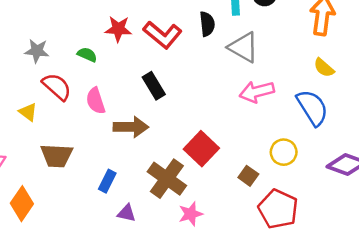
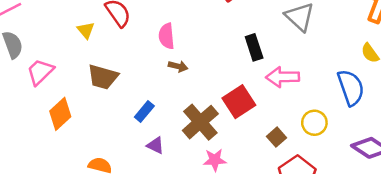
black rectangle: (154, 86) -> (254, 47), moved
pink arrow: (257, 92) -> (283, 77), moved
pink semicircle: (96, 101) -> (167, 36), moved
brown arrow: (131, 127) -> (178, 66), size x0.6

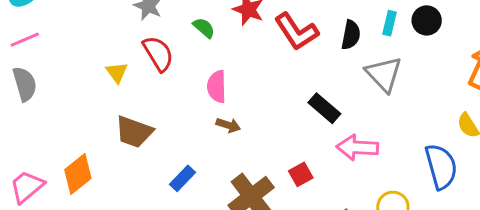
black rectangle: (254, 47) -> (324, 108), turned -35
pink trapezoid: (40, 72) -> (27, 187), moved
red square: (239, 102) -> (301, 174), size x0.6

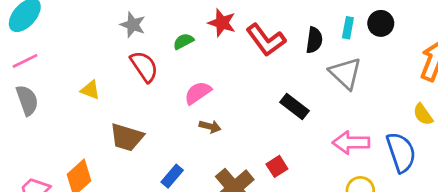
green semicircle: (204, 28) -> (183, 41), turned -65
yellow triangle: (117, 72) -> (90, 90), moved, turned -30
pink semicircle: (217, 87) -> (198, 93), turned 60
pink arrow: (357, 147) -> (351, 143), moved

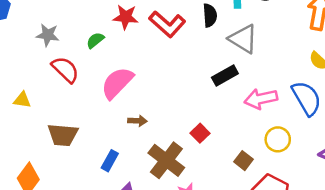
pink semicircle: (198, 93) -> (117, 83), size x1.4
black rectangle: (295, 107) -> (225, 75), moved, turned -55
brown arrow: (210, 127) -> (137, 121), moved

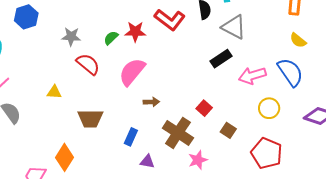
red star: (126, 17) -> (135, 32), moved
brown square: (244, 161) -> (228, 130), moved

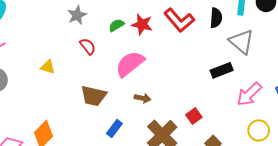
gray star: (71, 37) -> (77, 15), turned 30
red semicircle: (88, 64) -> (88, 46), size x0.7
pink arrow: (252, 76) -> (249, 94), turned -40
brown trapezoid: (90, 118) -> (94, 96), moved

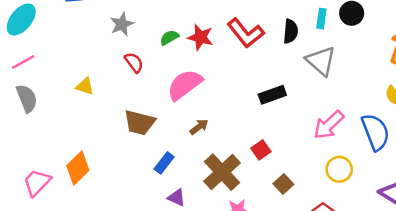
black rectangle: (222, 70) -> (272, 95), moved
brown arrow: (143, 98) -> (199, 127), turned -49

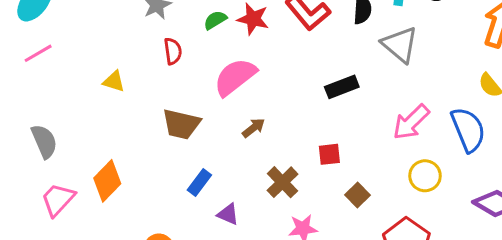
red semicircle: (134, 62) -> (173, 51), turned 30
gray semicircle: (27, 98) -> (44, 141), moved
red square: (261, 150) -> (329, 154), turned 30
blue rectangle: (164, 163) -> (199, 182), moved
brown cross: (222, 172) -> (283, 182), size x0.7

